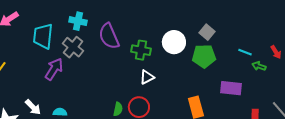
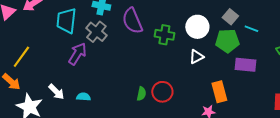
cyan line: (245, 52) -> (251, 29), moved
white triangle: (147, 77) -> (196, 57), moved
purple rectangle: (231, 88) -> (245, 65), moved

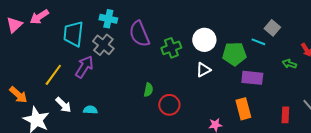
gray square: (230, 17) -> (272, 28), moved
green cross: (164, 35) -> (171, 48), turned -30
yellow line: (21, 57) -> (53, 75), moved
orange rectangle: (219, 92) -> (243, 109), moved
green semicircle: (141, 94) -> (148, 90), moved

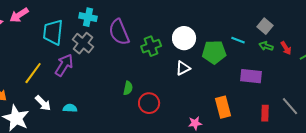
gray square: (272, 28) -> (265, 26), moved
green arrow: (289, 64) -> (266, 46), moved
purple rectangle: (252, 78) -> (251, 76), moved

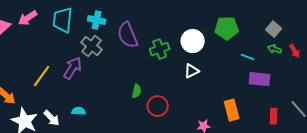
cyan trapezoid: (53, 32) -> (63, 20), moved
cyan line: (238, 40) -> (248, 57), moved
green pentagon: (214, 52) -> (227, 28), moved
white arrow: (43, 103) -> (52, 118), moved

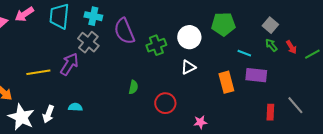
green arrow: (275, 49) -> (271, 45), turned 32
yellow line: (42, 76) -> (38, 72), turned 45
red circle: (158, 106) -> (165, 103), moved
orange rectangle: (232, 110) -> (226, 82), moved
white arrow: (52, 118) -> (48, 114), turned 66

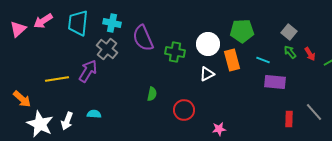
green cross: (156, 45) -> (175, 52), turned 30
orange rectangle: (226, 82) -> (232, 60), moved

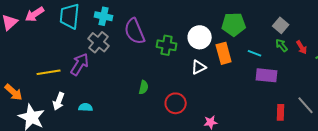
white arrow: (67, 121) -> (59, 101), moved

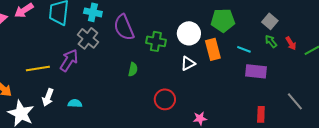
green semicircle: (144, 87) -> (133, 69), moved
red rectangle: (281, 112) -> (261, 114), moved

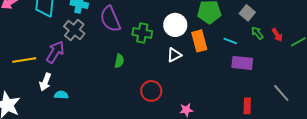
gray square: (270, 21) -> (247, 13), moved
white arrow: (48, 97) -> (45, 82), moved

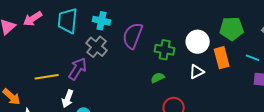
purple semicircle: (110, 19) -> (133, 36), turned 44
green semicircle: (119, 61) -> (158, 78), moved, turned -128

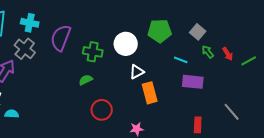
orange rectangle: (222, 58) -> (150, 93), moved
white triangle: (197, 72) -> (137, 72), moved

